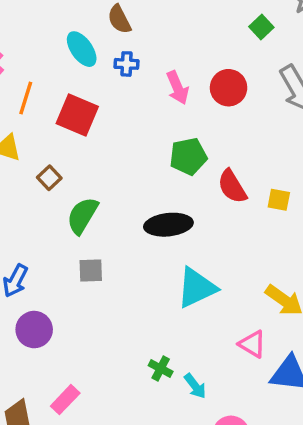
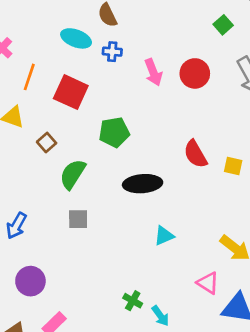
cyan ellipse: (82, 49) -> (76, 38), turned -36
green pentagon: (188, 156) -> (114, 132), moved
cyan triangle: (197, 288) -> (164, 236), size x0.6
purple circle: (34, 330) -> (30, 281), moved

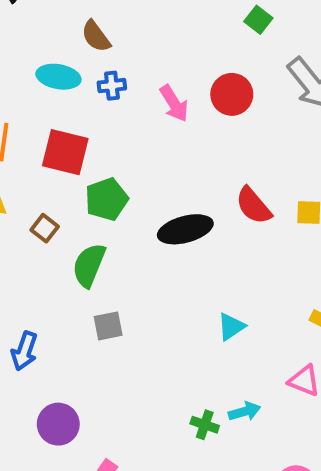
green pentagon: (114, 132) -> (106, 199), moved
black ellipse: (143, 184) -> (185, 229), moved
cyan arrow: (160, 316) -> (244, 411), moved, turned -60

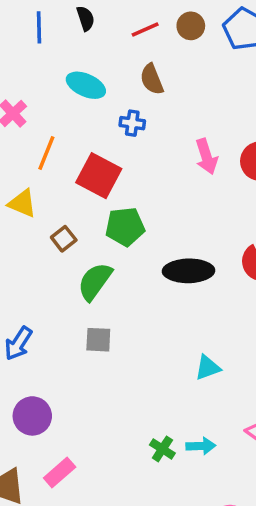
cyan ellipse: (58, 77) -> (86, 85), moved
blue cross: (112, 86) -> (132, 123), moved

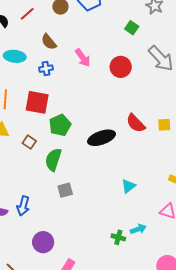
red line: (145, 30) -> (27, 14), moved
pink arrow: (206, 156) -> (83, 58), moved

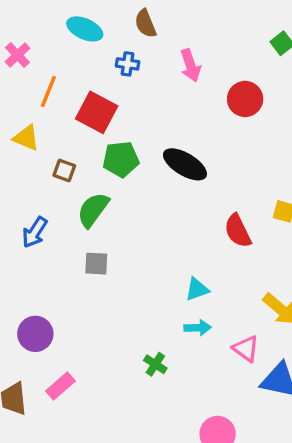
red semicircle: (136, 123) -> (238, 231), moved
black ellipse: (101, 138) -> (185, 164), moved, turned 32
brown square: (29, 142) -> (64, 170), turned -32
blue arrow: (23, 206) -> (35, 232), moved
cyan arrow: (138, 229) -> (198, 328), moved

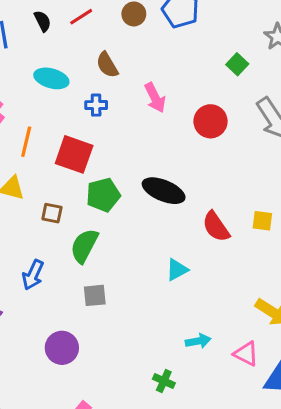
red semicircle: (238, 231) -> (216, 227), moved
cyan triangle: (197, 289) -> (177, 270), moved
purple circle: (35, 334) -> (62, 348), moved

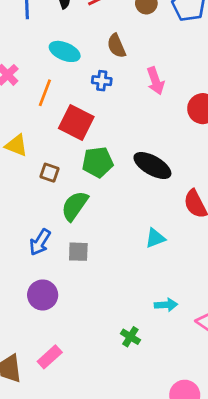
orange line: (26, 142) -> (45, 93), moved
blue arrow: (33, 275) -> (40, 242), moved

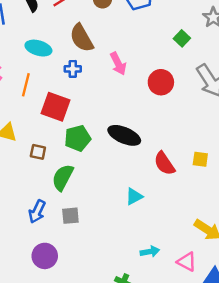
brown semicircle: (116, 46) -> (82, 38), size x1.4

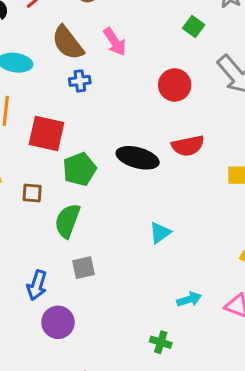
pink arrow: (118, 64) -> (115, 42), moved
blue cross: (73, 69) -> (80, 81), moved
red semicircle: (164, 163) -> (188, 146), moved, turned -60
blue arrow: (37, 212) -> (37, 285), moved

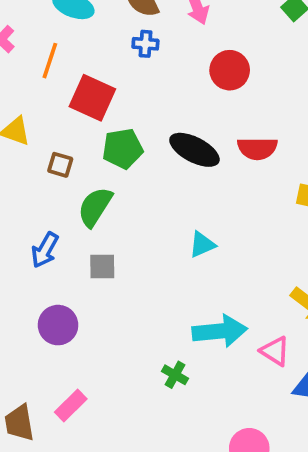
red circle: (175, 85) -> (230, 70), moved
blue arrow: (37, 285) -> (45, 250), moved
cyan arrow: (189, 299) -> (220, 331), size x1.8

